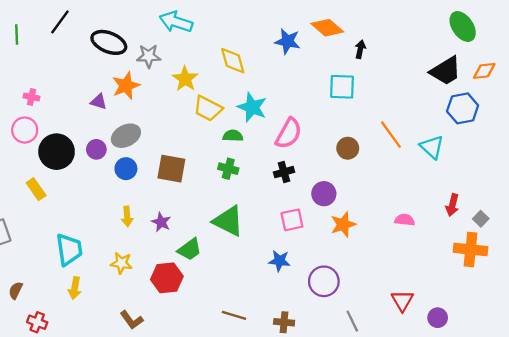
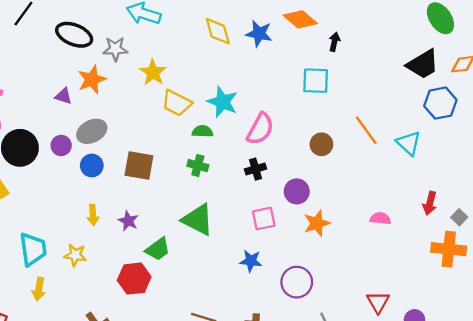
yellow diamond: (233, 61) -> (218, 31), moved
yellow star: (121, 263) -> (75, 255), moved

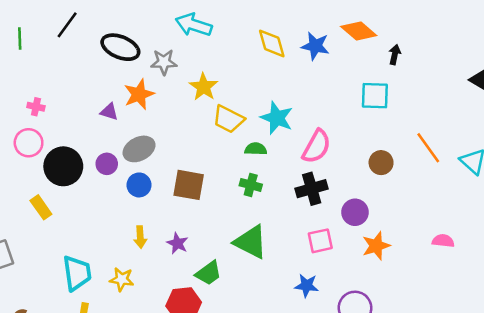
black cross: (255, 169) -> (312, 189), size x1.4

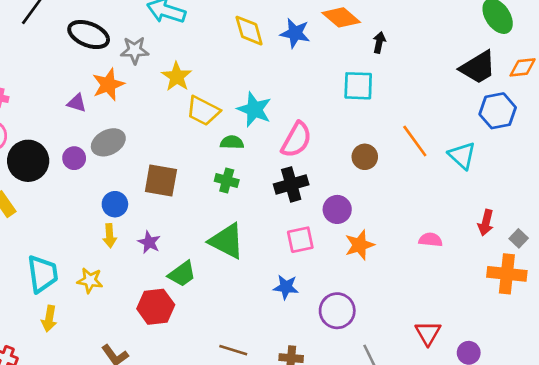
blue circle: (139, 185) -> (115, 204), moved

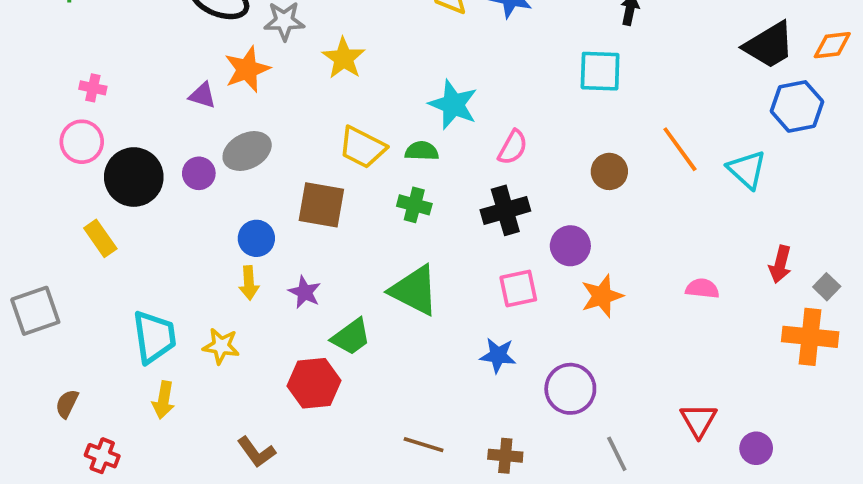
yellow trapezoid: (203, 111) -> (362, 147), moved
pink semicircle: (296, 140) -> (513, 147), size x0.7

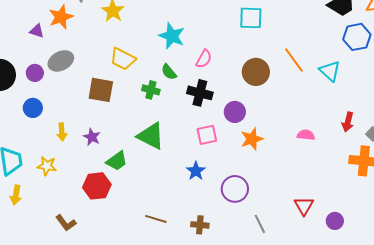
green semicircle: (422, 151) -> (169, 72), moved, turned -132
brown circle: (609, 171) -> (256, 72), size x1.4
black cross: (505, 210) -> (200, 93), turned 30
blue circle: (256, 238) -> (33, 108), moved
blue star: (498, 355) -> (196, 171), turned 30

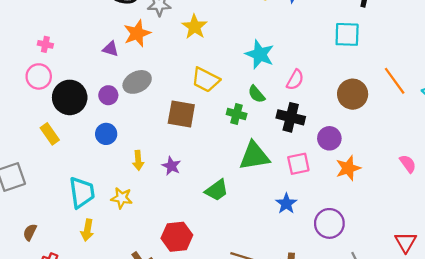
pink semicircle: (306, 135) -> (408, 164), turned 48
green triangle: (151, 136) -> (254, 156), moved, turned -36
green trapezoid: (117, 161) -> (217, 190), moved
red hexagon: (97, 186) -> (177, 237), moved

